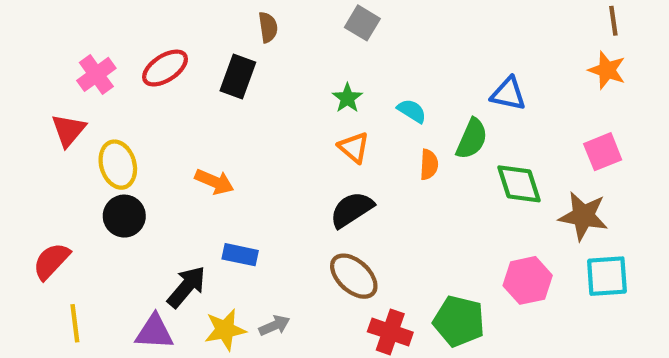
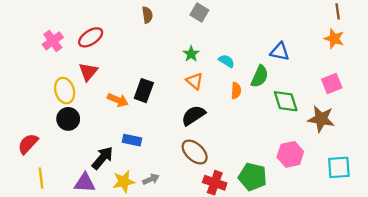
black rectangle: (238, 77) -> (144, 91), moved
red triangle: (68, 130) -> (88, 72), moved
cyan square: (607, 276) -> (339, 167), moved

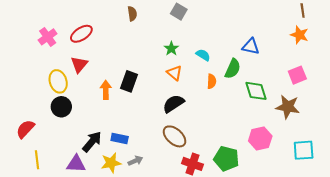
orange arrow: (118, 100) -> (106, 90), turned -114
blue rectangle: (132, 140) -> (120, 139), moved

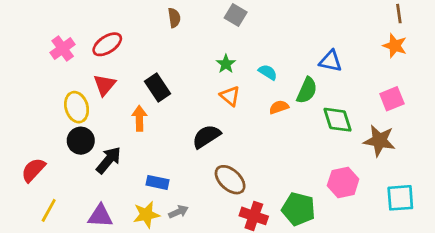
black rectangle: (129, 81) -> (157, 88), moved, turned -54
orange semicircle: (212, 81) -> (279, 107), turned -112
black semicircle: (173, 104) -> (206, 136), moved
black arrow: (92, 142) -> (109, 160), moved
yellow line: (37, 160) -> (49, 210), turned 36

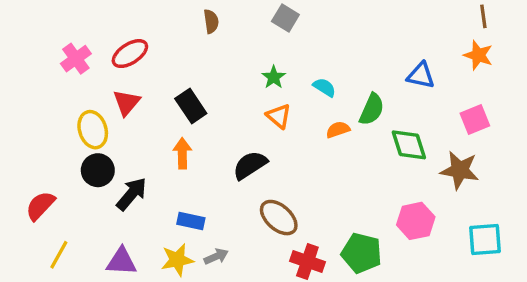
blue triangle: (331, 61) -> (421, 76), moved
orange arrow: (139, 118) -> (182, 153), moved

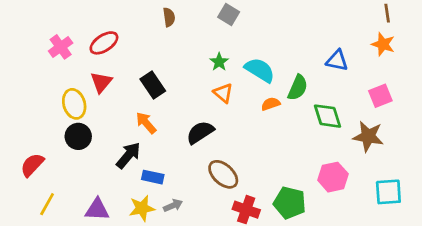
cyan semicircle: (324, 87) -> (260, 70), size x1.6
orange arrow: (182, 153) -> (146, 123), turned -40
black arrow: (132, 194) -> (128, 155), moved

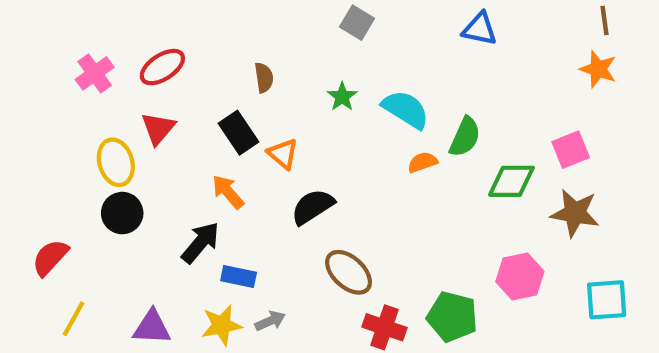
brown semicircle: (169, 17) -> (264, 78), moved
blue triangle: (337, 61) -> (480, 29), moved
orange triangle: (223, 93) -> (283, 154), moved
pink square: (380, 96) -> (571, 150), moved
green diamond: (328, 116) -> (511, 181), turned -72

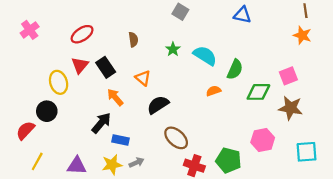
pink cross: (95, 73) -> (30, 30), moved
black rectangle: (239, 133) -> (106, 67), moved
orange semicircle: (423, 162) -> (214, 91), moved
black circle: (122, 213) -> (47, 111), moved

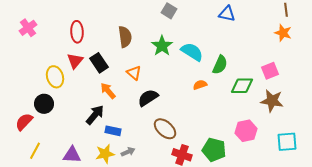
red ellipse: (82, 34) -> (77, 32), turned -60
brown semicircle: (133, 40) -> (125, 37), size x1.5
green star: (173, 49) -> (162, 46), size x1.5

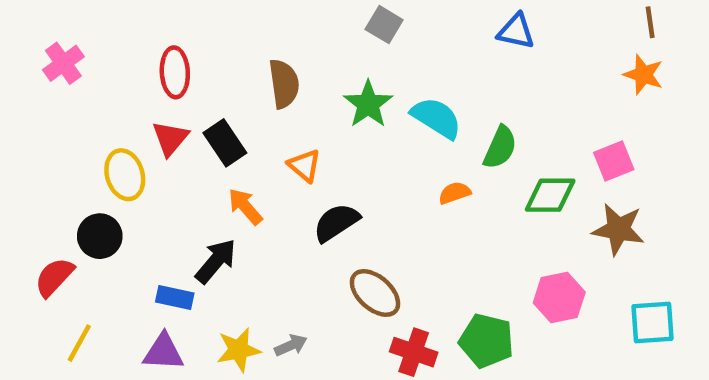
blue rectangle: (113, 131) -> (175, 298), moved

